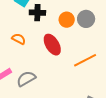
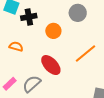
orange circle: (67, 20) -> (53, 31), moved
red ellipse: (52, 45) -> (51, 65), moved

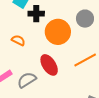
orange circle: (53, 31) -> (58, 32), size x1.6

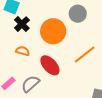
black cross: (36, 14) -> (22, 24), moved, turned -35
orange semicircle: (18, 40) -> (23, 51), moved

